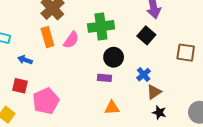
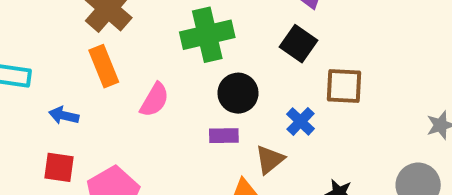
pink semicircle: (71, 40) -> (155, 100), moved
brown square: (186, 53) -> (344, 86), moved
brown triangle: (154, 92) -> (270, 160), moved

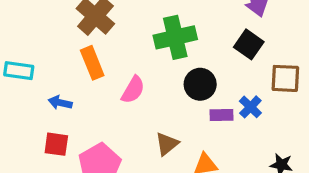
purple rectangle: (224, 136) -> (222, 115), moved
brown triangle: (270, 160) -> (167, 144), moved

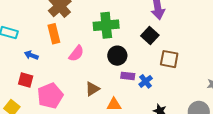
blue cross: (250, 107) -> (146, 81), moved

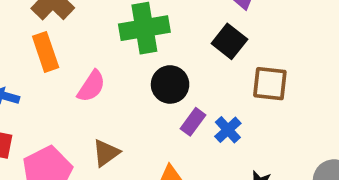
purple rectangle: (128, 76) -> (193, 122), turned -56
brown triangle: (92, 89) -> (106, 153), moved

